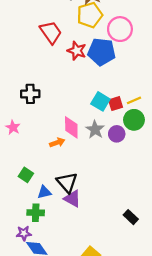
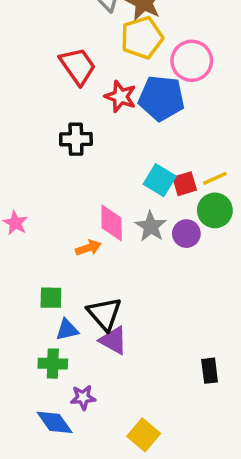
black cross: (30, 94) -> (76, 139), moved
green square: (26, 175) -> (51, 298), moved, turned -32
black rectangle: (131, 217) -> (210, 371), turned 40
purple star: (24, 233) -> (83, 397), moved

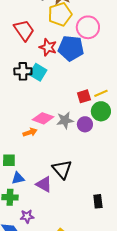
cyan square: (160, 180) -> (38, 72), moved
pink diamond: (112, 223) -> (43, 118), turned -70
gray star: (151, 226) -> (65, 120), turned 30
black triangle: (104, 314) -> (62, 169), moved

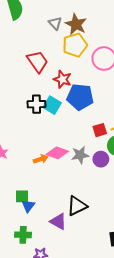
blue pentagon: (71, 48) -> (80, 97), moved
orange arrow: (30, 132) -> (41, 159), moved
black triangle: (62, 169) -> (77, 206), turned 45
blue triangle: (18, 178) -> (28, 206), moved, turned -40

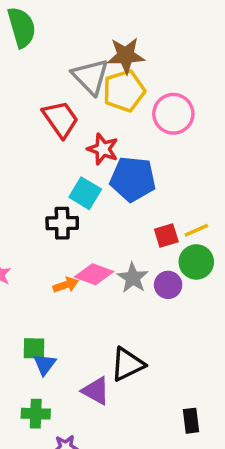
gray triangle: (55, 23) -> (90, 77), moved, size x1.6
brown star: (76, 24) -> (126, 56), turned -30
black cross: (37, 104) -> (62, 223), moved
gray star: (80, 155) -> (133, 278), turned -30

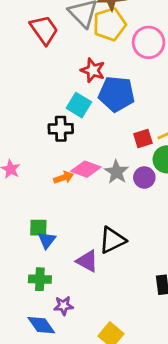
red trapezoid: (60, 119) -> (44, 30), moved

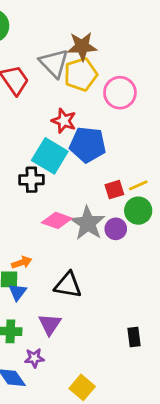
cyan square: (79, 105) -> (50, 156), size x1.4
gray star: (116, 172) -> (88, 223), size x1.4
orange arrow: (64, 177) -> (22, 263), moved
black triangle: (112, 240) -> (68, 285), moved, turned 36
purple triangle: (87, 261) -> (50, 324), moved, turned 35

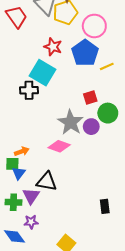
blue pentagon: (88, 145) -> (85, 53), moved, turned 30
yellow line: (138, 185) -> (107, 66), moved
pink diamond: (57, 220) -> (59, 146), moved
black triangle: (68, 285) -> (47, 182), moved
purple triangle: (50, 324) -> (31, 196), moved

